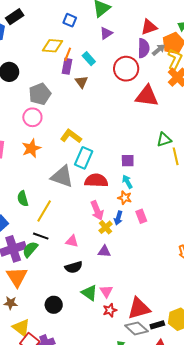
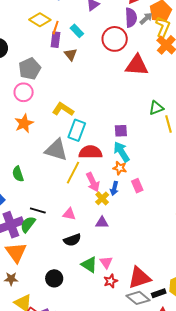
yellow diamond: (52, 46) -> (40, 20), turned 30
cyan arrow: (127, 182) -> (121, 152), size x1.5
yellow line: (44, 211) -> (73, 173), moved

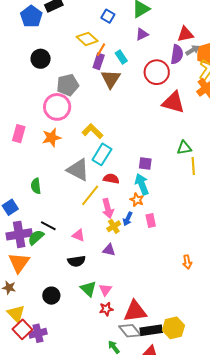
gray arrow: (146, 18) -> (193, 50), moved
brown triangle: (71, 54) -> (111, 79), size x1.5
pink circle: (24, 92) -> (57, 107), size x1.4
red semicircle: (90, 152) -> (111, 179), size x0.7
black rectangle: (159, 293) -> (151, 330), size x1.5

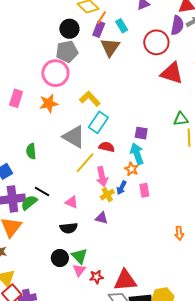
black circle: (41, 59) -> (69, 29), moved
pink triangle: (105, 290) -> (79, 270), moved
black circle: (51, 296) -> (60, 258), moved

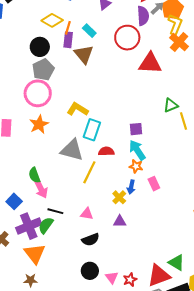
pink arrow: (102, 177) -> (41, 189), moved
green triangle: (79, 256) -> (176, 263), moved

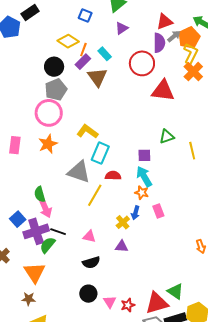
purple rectangle: (68, 40) -> (83, 62), turned 35
green triangle: (171, 105) -> (167, 137), moved
purple cross: (29, 226) -> (36, 231), moved

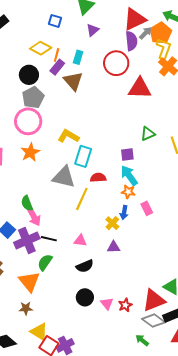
red triangle: (164, 22) -> (135, 19), size x1.4
cyan rectangle: (105, 54) -> (78, 57), turned 64
green semicircle: (48, 245) -> (45, 262), moved

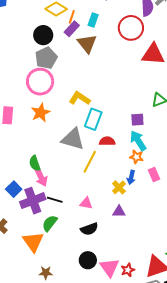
pink triangle: (107, 304) -> (109, 267), size x1.5
brown star: (26, 308) -> (46, 273), moved

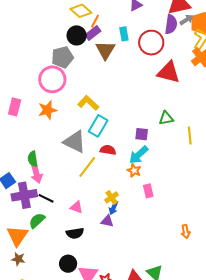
cyan rectangle: (93, 20) -> (124, 34), moved, turned -40
black circle: (43, 35) -> (77, 35), moved
cyan arrow: (138, 141) -> (139, 155), turned -110
blue arrow: (131, 177) -> (114, 208), moved
brown star: (46, 273) -> (18, 259), moved

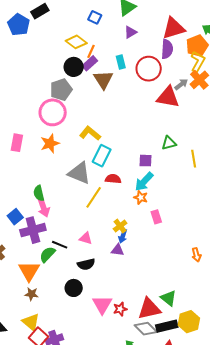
gray arrow: (187, 20) -> (181, 84), moved
black line: (46, 198) -> (60, 245), moved
black circle: (68, 264) -> (74, 288), moved

